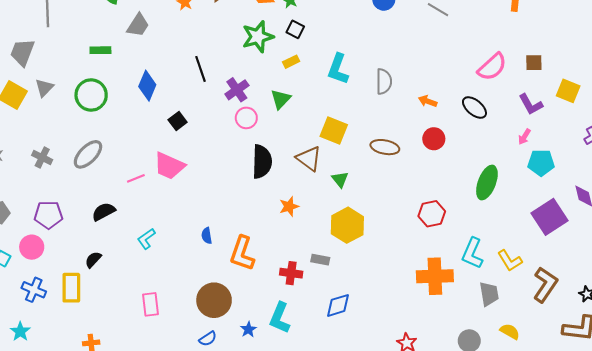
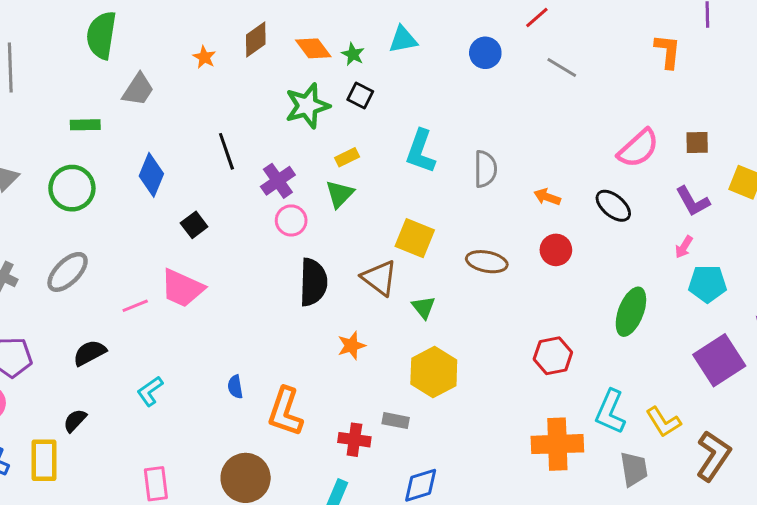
yellow rectangle: (291, 62) -> (347, 157), moved

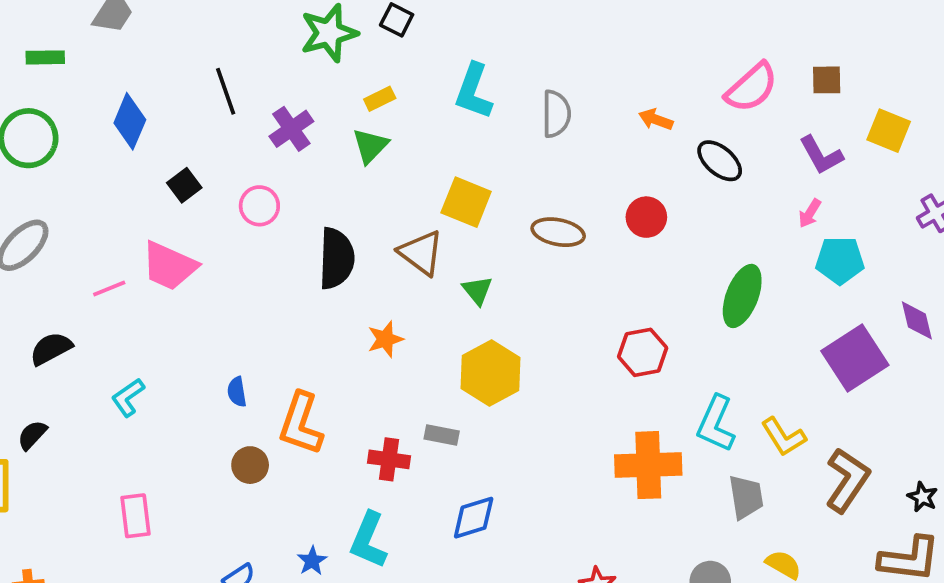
orange arrow: (547, 197) -> (656, 119), moved
pink circle: (291, 220) -> (259, 206), moved
brown circle: (246, 478) -> (250, 465), moved, size x0.6

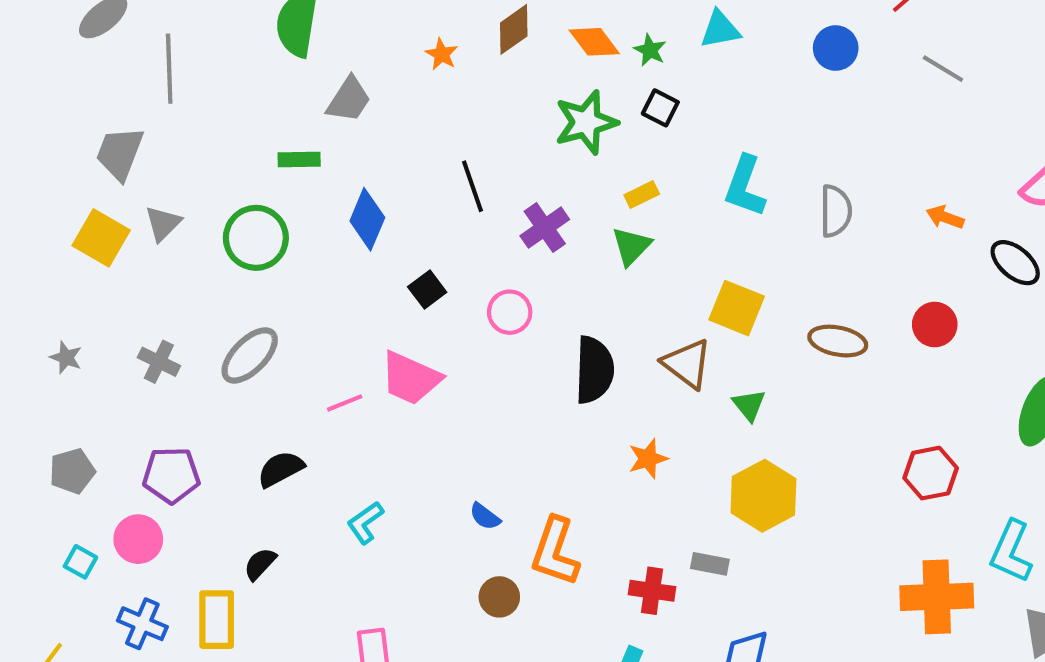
green rectangle: (45, 57) -> (299, 159), moved
blue semicircle: (237, 392) -> (485, 516), turned -44

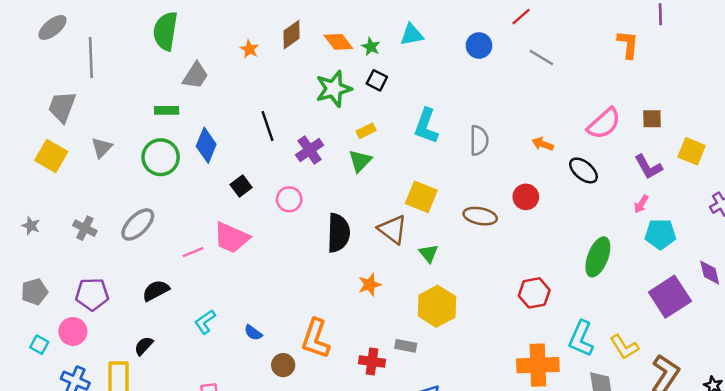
gray triangle: (163, 223) -> (102, 148), moved
green circle: (256, 238) -> (161, 157), moved
red circle: (935, 325) -> (526, 197), moved
blue semicircle: (485, 516) -> (253, 333), moved

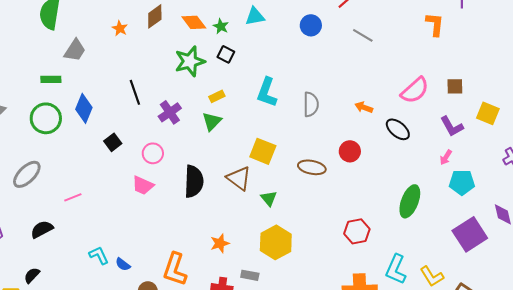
pink trapezoid: (231, 238) -> (143, 185), moved, size x0.7
orange star: (370, 285) -> (220, 243), moved
cyan L-shape: (205, 322) -> (99, 255), moved, turned 100

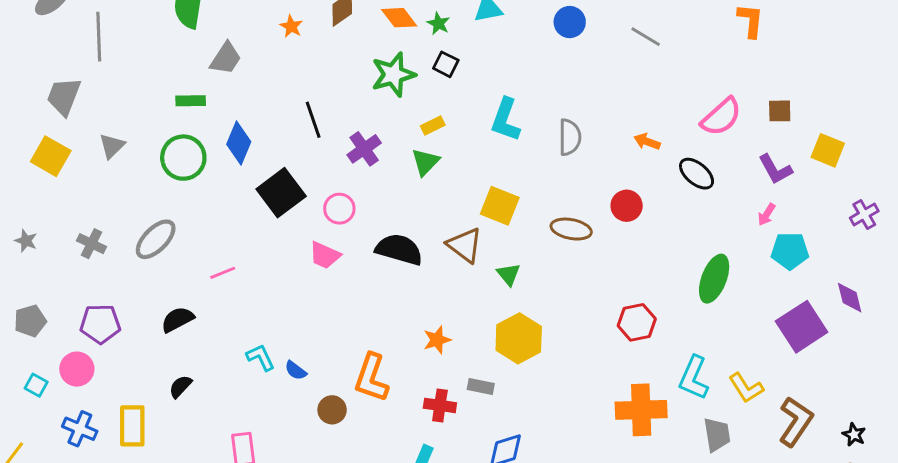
black square: (113, 142) -> (281, 193), size x1.8
black semicircle: (194, 181) -> (399, 249), turned -76
black semicircle: (32, 275) -> (180, 387), moved

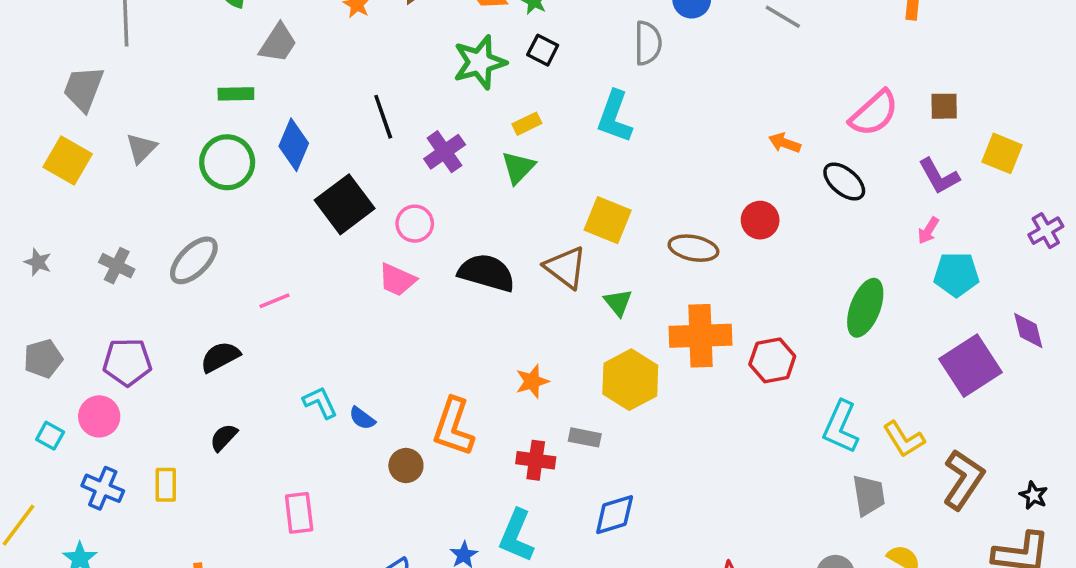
gray semicircle: (570, 137) -> (648, 43), moved
orange cross: (641, 410) -> (700, 336), moved
yellow rectangle: (132, 426) -> (166, 485), size x0.7

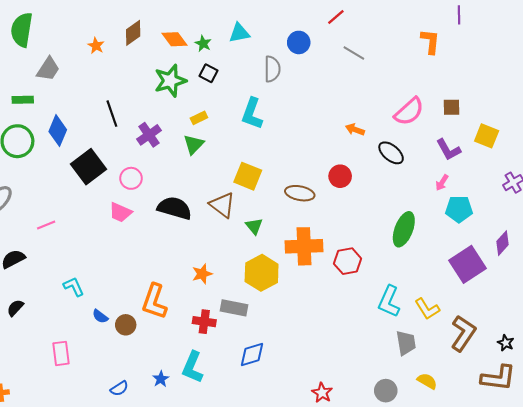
purple diamond: (1028, 331) -> (503, 243), turned 55
blue semicircle: (362, 418) -> (100, 316), moved
gray rectangle: (585, 437) -> (234, 308), size x1.4

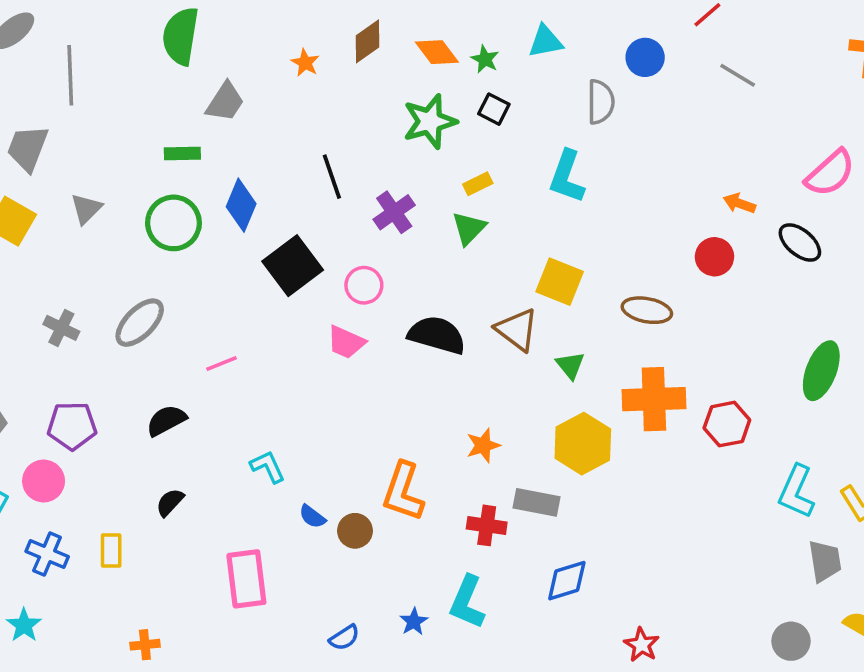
red circle: (340, 176) -> (714, 257), moved
pink rectangle: (61, 353) -> (246, 579), size x1.4
red star: (322, 393) -> (642, 645), moved

